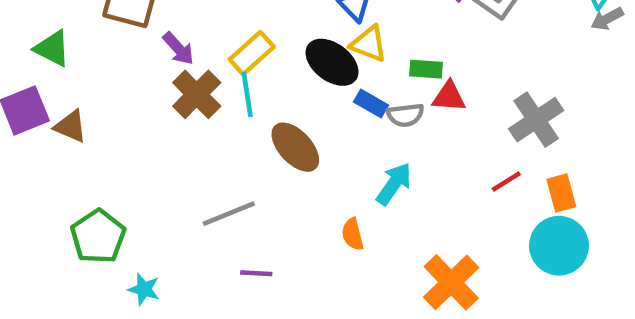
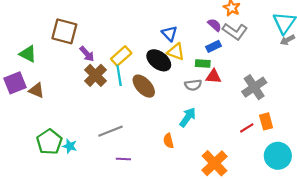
blue rectangle: (371, 104) -> (213, 46), moved, turned -56
brown ellipse: (295, 147) -> (144, 86), moved
red line: (506, 182) -> (247, 128), moved
cyan circle: (559, 246) -> (278, 156), moved
cyan star: (144, 289) -> (70, 146), moved

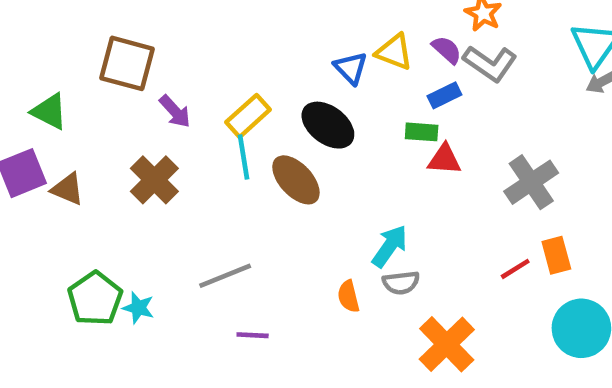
yellow triangle: (176, 52) -> (394, 52), moved
brown cross: (95, 75) -> (154, 180), moved
gray semicircle: (193, 85) -> (401, 283), moved

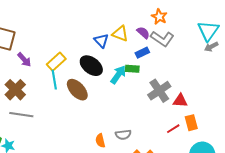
red triangle: (444, 159) -> (180, 101), moved
gray cross: (531, 182) -> (159, 91), moved
cyan arrow: (390, 246) -> (118, 75), moved
gray line: (225, 276) -> (21, 115), moved, turned 30

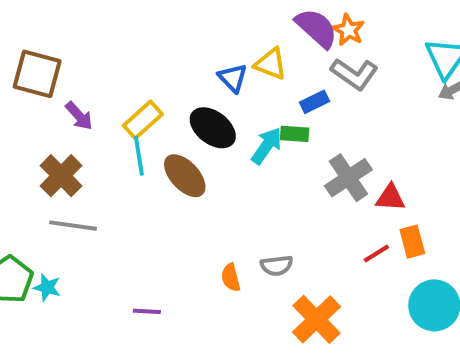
purple semicircle: (143, 33) -> (317, 28), moved, size x1.6

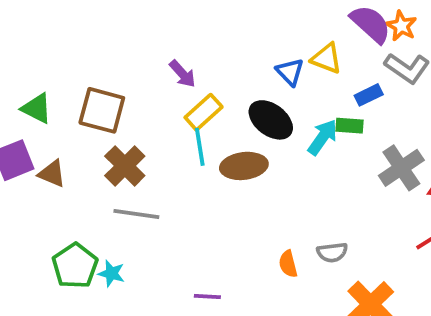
brown square: (37, 74) -> (102, 110), moved
purple arrow: (79, 116) -> (182, 74), moved
brown ellipse: (185, 176) -> (244, 166), turned -54

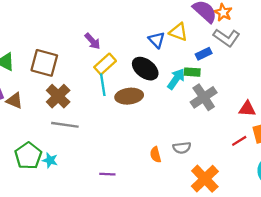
gray cross: (401, 168) -> (204, 97), moved

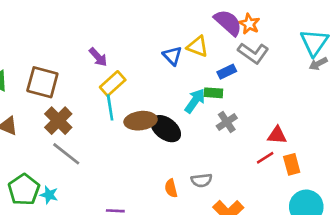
black ellipse: (145, 69) -> (166, 129), moved
gray cross: (204, 97) -> (227, 122), size x0.7
gray line: (65, 125) -> (66, 154), turned 30
red line: (239, 141) -> (265, 158), moved

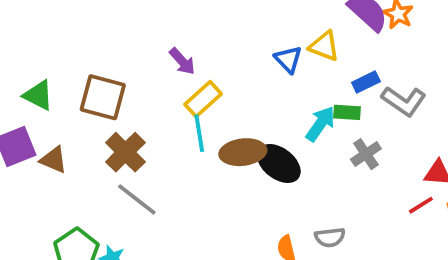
gray L-shape: (253, 53) -> (404, 101), moved

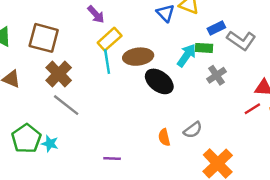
brown ellipse: (243, 152) -> (138, 57), moved
gray semicircle: (330, 237) -> (193, 130), turned -30

